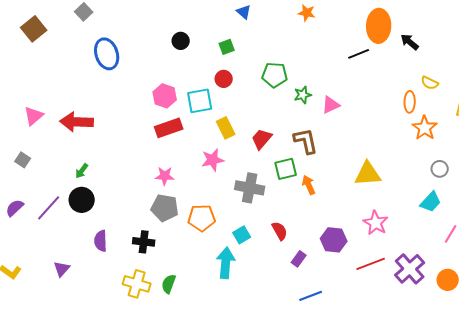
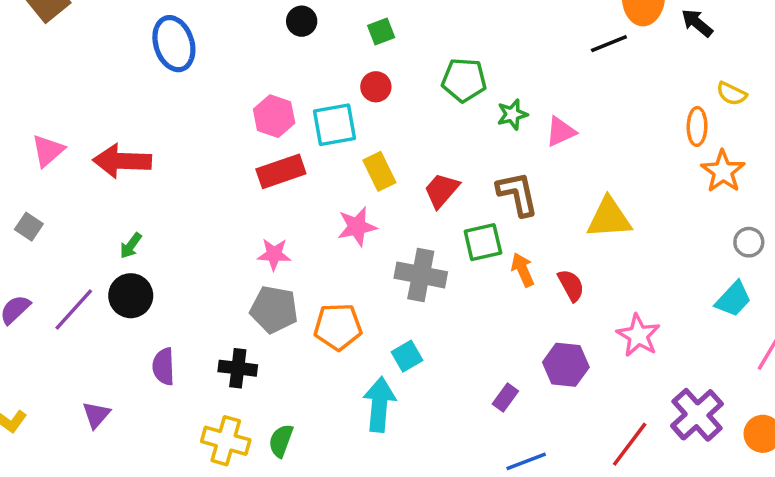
yellow triangle: (368, 174) -> (609, 218), moved
red semicircle: (280, 231) -> (571, 285), moved
red line: (371, 264) -> (630, 444), moved, turned -32

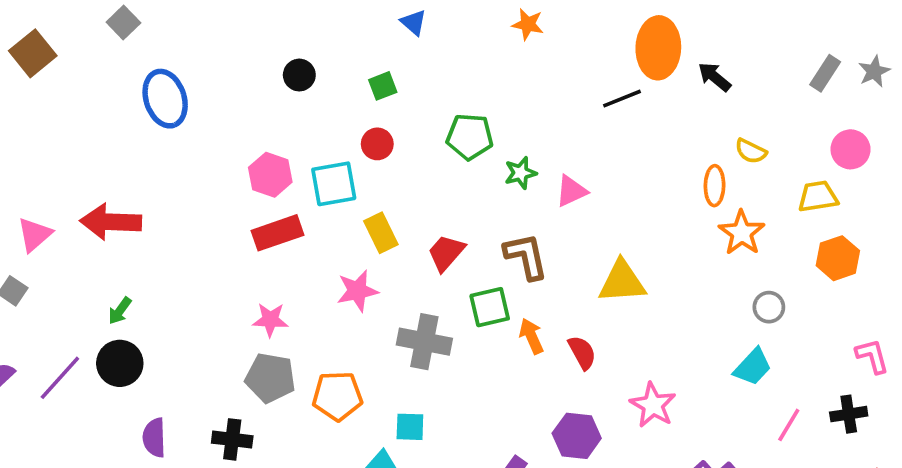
pink triangle: (48, 151) -> (35, 235), moved
cyan square: (407, 356) -> (410, 427), turned 32

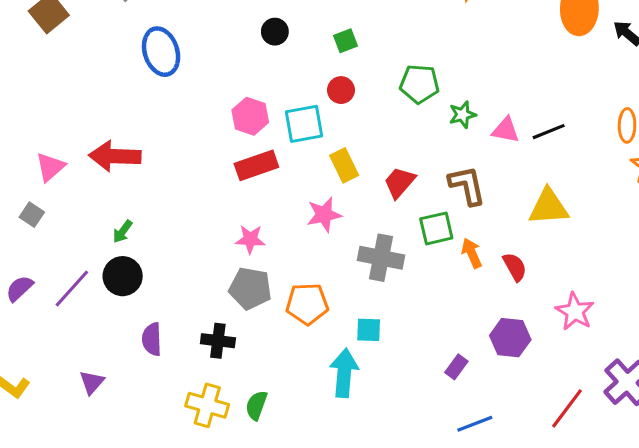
black line: (622, 99) -> (549, 132), moved
pink triangle: (571, 191) -> (506, 130), turned 36

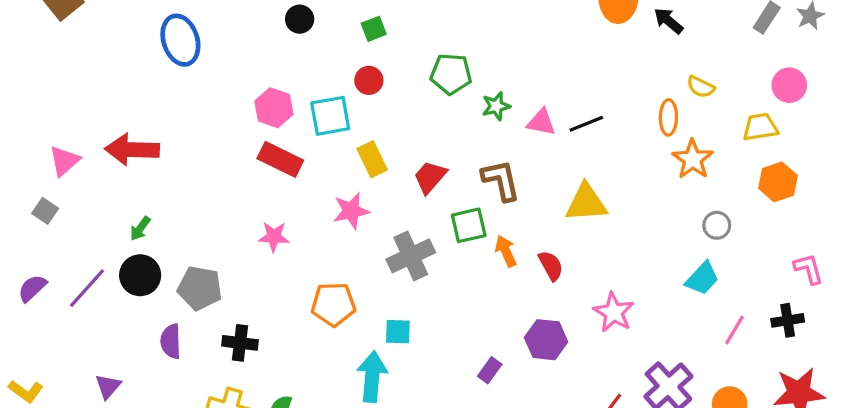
red rectangle: (256, 165) -> (280, 159), turned 45
gray cross: (381, 258) -> (411, 256), turned -36
gray pentagon: (250, 288) -> (200, 288), moved

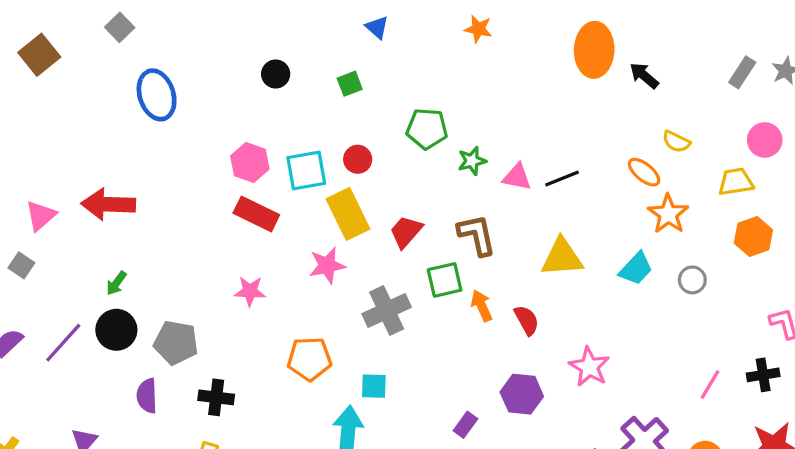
red circle: (369, 80) -> (358, 159), moved
orange ellipse: (668, 117) -> (644, 172), turned -52
yellow rectangle: (372, 159) -> (348, 214), size x1.4
cyan trapezoid: (702, 278) -> (636, 269), moved

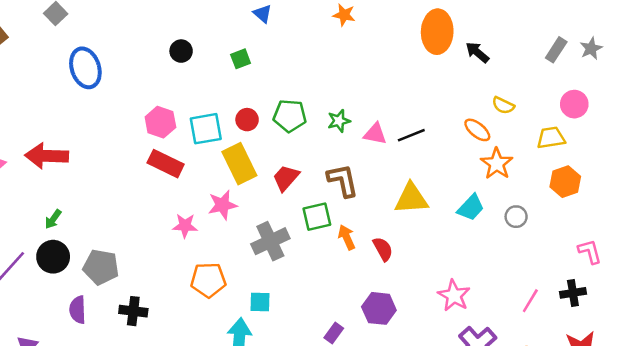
green pentagon: (427, 129) -> (290, 116), moved
pink star: (250, 291) -> (185, 226), moved
pink star: (589, 367) -> (454, 296), moved

